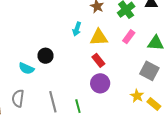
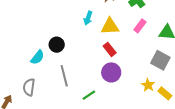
cyan semicircle: (26, 68) -> (37, 57), turned -77
gray line: (53, 102) -> (64, 76), moved
green line: (78, 106) -> (89, 95), turned 72

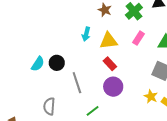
cyan semicircle: (37, 57) -> (38, 64), moved
gray line: (64, 76) -> (77, 83), moved
gray semicircle: (29, 87) -> (49, 106), moved

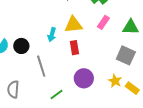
cyan arrow: (86, 34) -> (52, 35), moved
red rectangle: (110, 64) -> (74, 48), turned 32
purple circle: (113, 87) -> (84, 78), moved

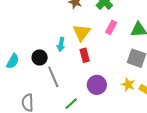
yellow triangle: (73, 25) -> (81, 32), turned -42
black circle: (21, 46) -> (40, 57), moved

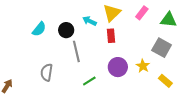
cyan arrow: (61, 44) -> (90, 21), turned 96
yellow star: (128, 85) -> (143, 66), moved

